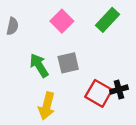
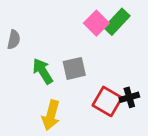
pink square: (62, 21) -> (96, 23), moved
gray semicircle: (12, 26) -> (14, 40), moved

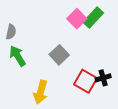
gray square: (74, 68) -> (59, 55), turned -30
green arrow: (43, 71) -> (18, 56), moved

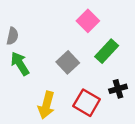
green rectangle: (93, 18) -> (107, 51), moved
red square: (86, 81) -> (87, 103), moved

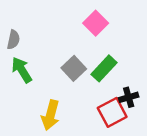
green rectangle: (107, 51) -> (104, 68), moved
red square: (87, 103) -> (112, 112), moved, turned 32

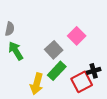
pink square: (96, 23) -> (77, 36), moved
green rectangle: (104, 68) -> (57, 71), moved

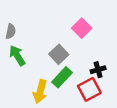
pink square: (77, 36) -> (82, 28), moved
black cross: (94, 71) -> (98, 70), moved

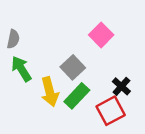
black cross: (98, 70) -> (121, 86), turned -32
yellow arrow: (40, 92) -> (50, 92), moved, turned -30

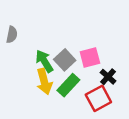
pink square: (101, 35) -> (90, 57), moved, turned 30
green arrow: (21, 69) -> (44, 61), moved

